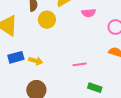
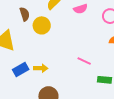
pink line: (80, 64) -> (84, 61), turned 48

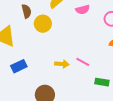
yellow arrow: (41, 68) -> (62, 64), moved

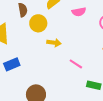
yellow arrow: (62, 64) -> (54, 43), moved

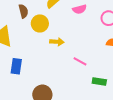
blue rectangle: (12, 64) -> (16, 66), turned -56

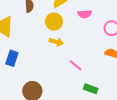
yellow circle: (40, 23) -> (54, 22), moved

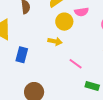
yellow circle: (54, 22) -> (64, 22), moved
blue rectangle: (12, 58) -> (22, 55), moved

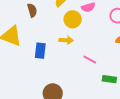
blue rectangle: (22, 55) -> (40, 51), moved

